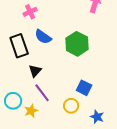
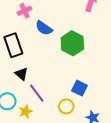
blue semicircle: (43, 37) -> (44, 28), moved
black triangle: (35, 71) -> (21, 74), moved, turned -32

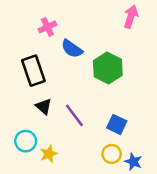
purple line: (37, 93) -> (74, 115), moved
yellow circle: (66, 106) -> (112, 154), moved

